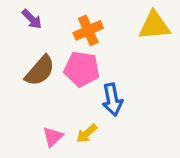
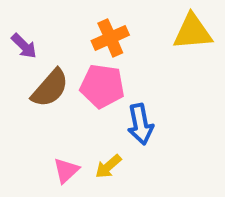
purple arrow: (32, 19) -> (24, 46), moved

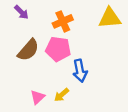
purple arrow: (24, 46) -> (21, 12), moved

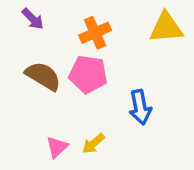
brown semicircle: (28, 50) -> (43, 76), turned -100
blue arrow: (80, 71) -> (140, 107), moved

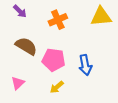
pink pentagon: (88, 74) -> (54, 60), moved
pink triangle: (57, 147) -> (18, 83), moved

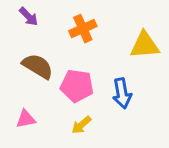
yellow triangle: (101, 17) -> (145, 45), moved
pink triangle: (18, 83) -> (26, 119), turned 32

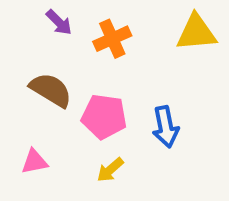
purple arrow: (29, 17) -> (59, 22), moved
yellow triangle: (145, 45) -> (196, 33), moved

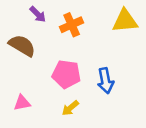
brown semicircle: (51, 90) -> (22, 46), moved

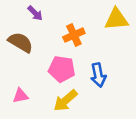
orange cross: (72, 25) -> (74, 35), moved
yellow arrow: (70, 108) -> (65, 101), size x1.5

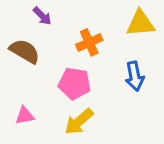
blue arrow: (98, 75) -> (135, 76), moved

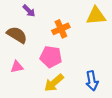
blue arrow: (135, 76) -> (92, 81), moved
pink triangle: (25, 116) -> (17, 67), moved

